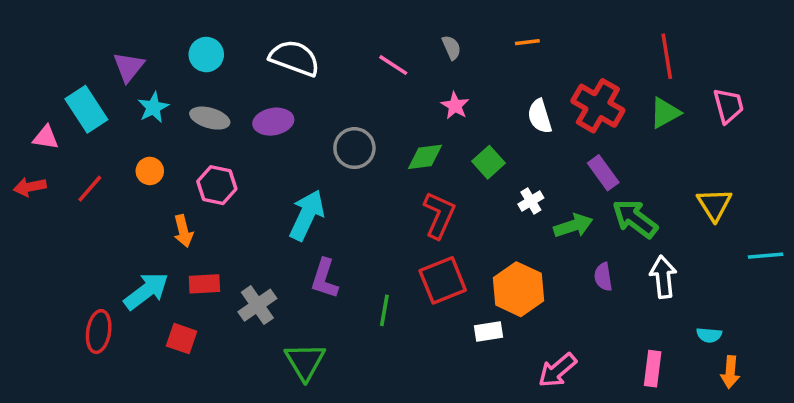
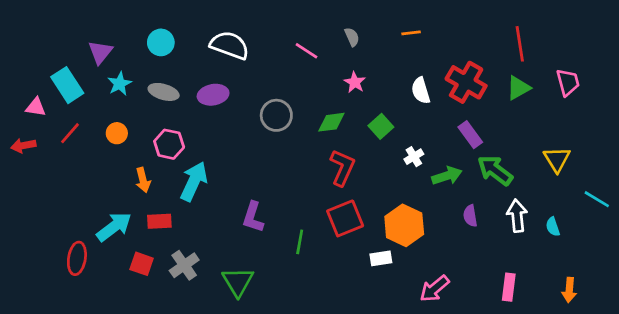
red line: (90, 189) -> (70, 133), moved
cyan arrow: (307, 215) -> (194, 181), moved
cyan line: (766, 256) -> (597, 199), turned 36
gray cross: (257, 305) -> (184, 265), moved
cyan semicircle: (709, 335) -> (553, 227), moved, turned 66

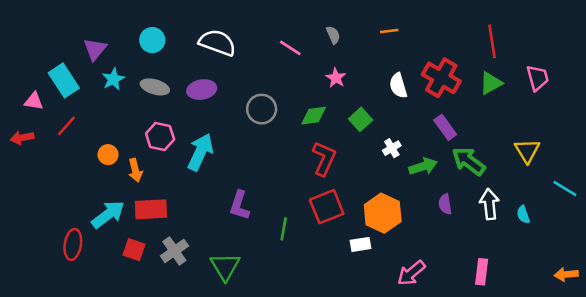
orange circle: (117, 133) -> (108, 155), moved
cyan arrow: (194, 181) -> (200, 152), moved
red rectangle: (159, 221) -> (151, 209), size x1.4
orange arrow: (569, 290) -> (566, 274), moved, turned 80

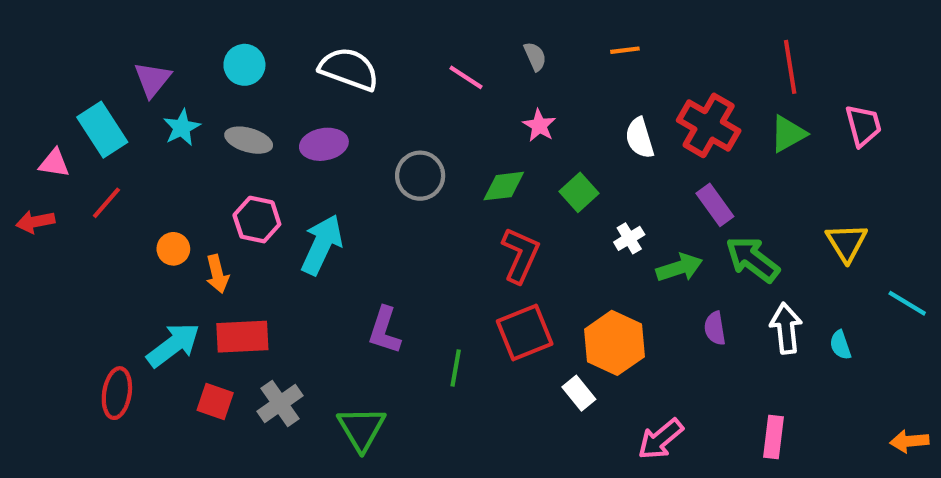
white rectangle: (361, 244) -> (579, 393), turned 60

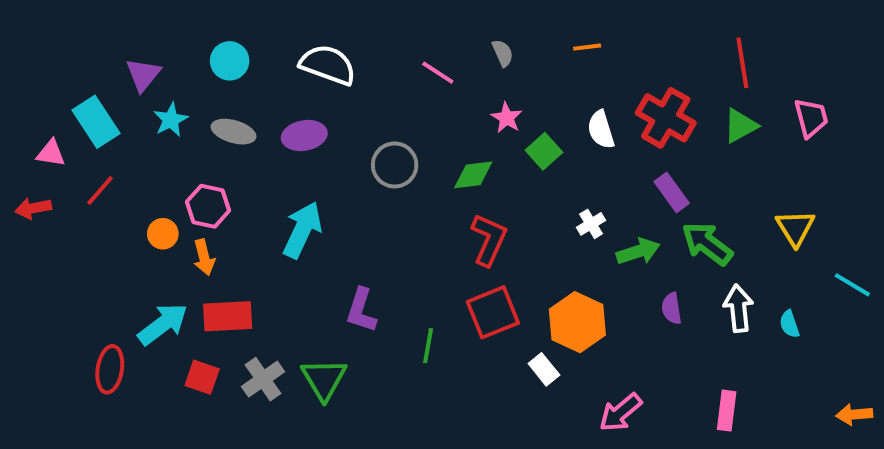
green square: (579, 192) -> (544, 151), moved
pink hexagon: (257, 220) -> (208, 206), moved
green triangle: (362, 429) -> (324, 379), moved

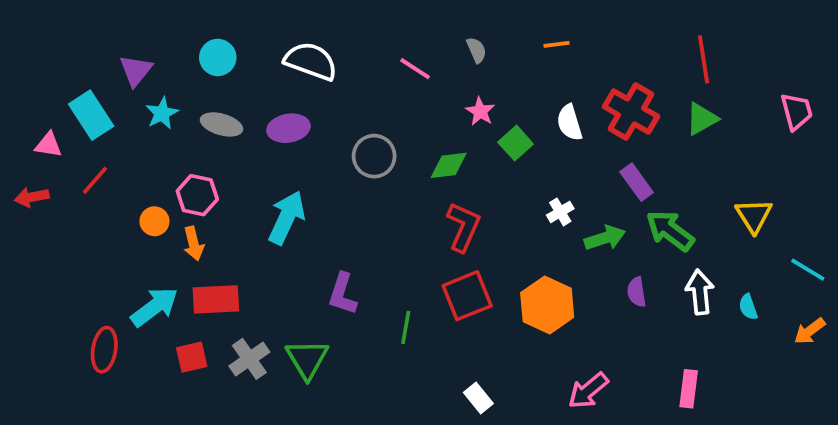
pink trapezoid: (811, 118) -> (797, 111), moved
white rectangle: (544, 369) -> (478, 398), moved
red square: (202, 377) -> (192, 357), turned -32
orange arrow: (854, 414) -> (810, 331), moved, turned -32

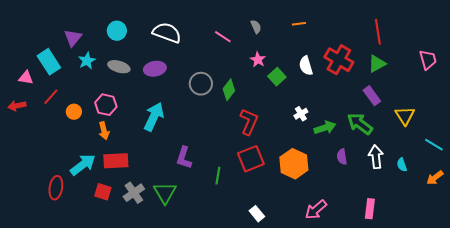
green diamond: (449, 165) -> (229, 90), moved, turned -45
purple rectangle: (637, 182) -> (372, 96), moved
orange circle: (154, 221) -> (74, 112), moved
red square: (192, 357) -> (103, 192), turned 30

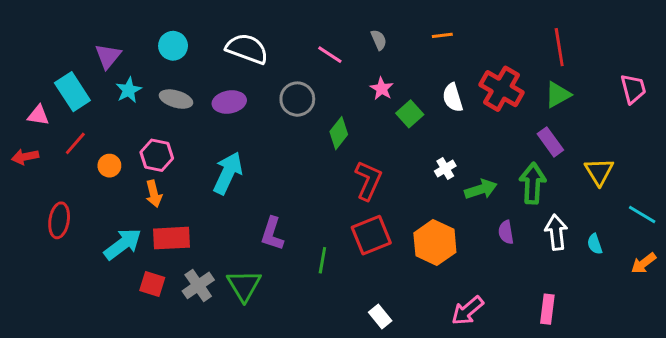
gray circle: (201, 84) -> (297, 99), moved
green arrow: (360, 124) -> (533, 183), turned 56
red ellipse: (56, 188) -> (59, 220), moved

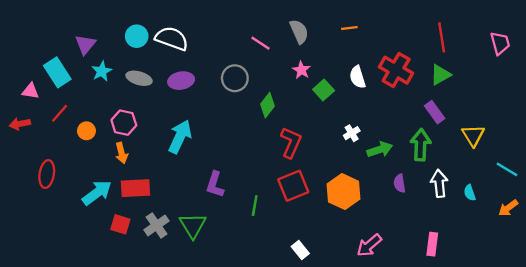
gray semicircle: (379, 40) -> (299, 32), size x1.5
white semicircle: (247, 49) -> (172, 39), moved
pink trapezoid: (633, 89) -> (500, 43), moved

